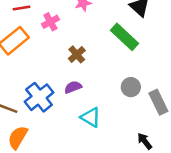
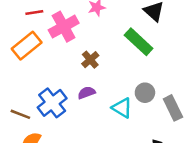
pink cross: (50, 22) -> (64, 27), size x1.6
cyan triangle: (91, 117) -> (122, 108), moved

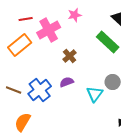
cyan triangle: (122, 108) -> (95, 94), turned 36
brown line: (20, 114) -> (14, 90), moved

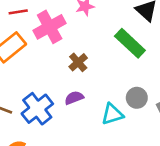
cyan triangle: (95, 94) -> (112, 114), turned 36

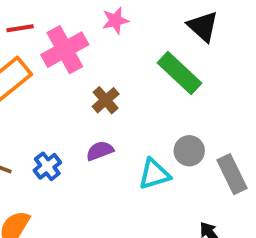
blue cross: (37, 109) -> (47, 166), size x0.6

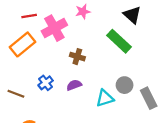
brown cross: (106, 100) -> (77, 57), turned -32
blue cross: (47, 166) -> (46, 83), moved

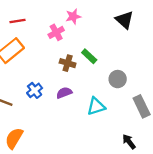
pink cross: (54, 28) -> (56, 32), moved, size x0.6
green rectangle: (119, 41) -> (89, 56), moved, size x0.6
gray circle: (125, 85) -> (118, 79), moved

